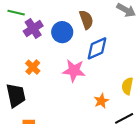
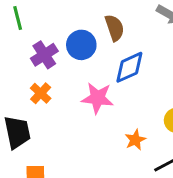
green line: (16, 13) -> (18, 18), turned 63
purple cross: (33, 29) -> (44, 55), moved

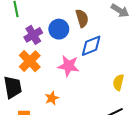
orange cross: (41, 93) -> (30, 61), size x1.5
orange star: (135, 140) -> (52, 98), moved

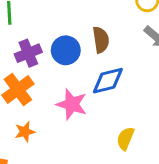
yellow semicircle: (118, 82) -> (125, 139), moved
orange star: (52, 98) -> (25, 132), moved

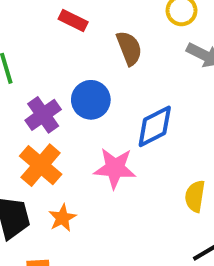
brown semicircle: (101, 40) -> (129, 48), moved

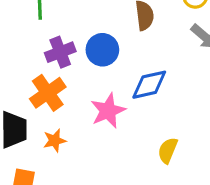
pink star: (115, 168) -> (108, 111), turned 30

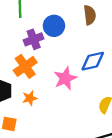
blue circle: (102, 50) -> (54, 26), moved

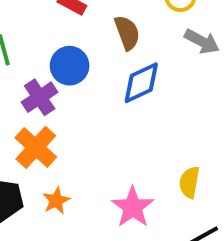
blue diamond: (93, 61) -> (141, 83), moved
pink star: (65, 78) -> (133, 207), moved

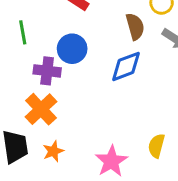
brown semicircle: (127, 33) -> (135, 27), moved
purple cross: (40, 97) -> (47, 71), turned 36

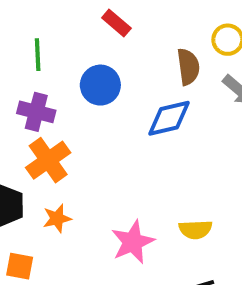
purple cross: (47, 71) -> (36, 112), moved
yellow semicircle: (156, 146) -> (195, 229), turned -115

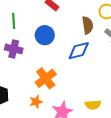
orange cross: (48, 160) -> (46, 78), moved
orange star: (57, 218) -> (36, 102), moved

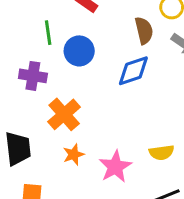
green line: (14, 21) -> (48, 33), moved
orange cross: (46, 78) -> (64, 114), moved

